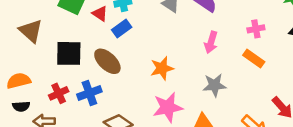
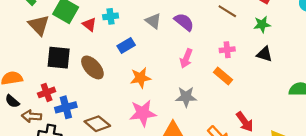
blue rectangle: (122, 29) -> (126, 45), moved
brown triangle: (31, 31) -> (39, 25), moved
blue cross: (89, 93) -> (66, 107), moved
black semicircle: (21, 106) -> (12, 101), turned 40

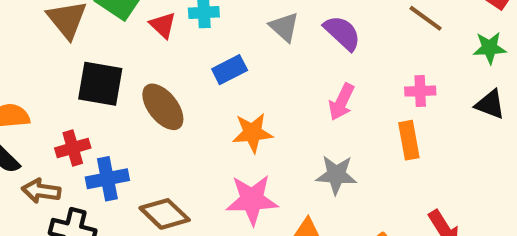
orange rectangle: (223, 76) -> (409, 140), turned 36

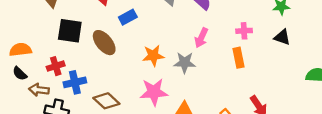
blue rectangle: (230, 70) -> (128, 17), moved
gray star: (336, 175) -> (185, 63), moved

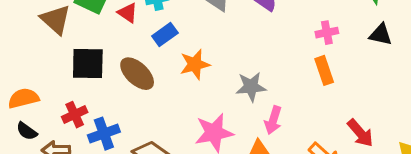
pink arrow: (201, 38) -> (273, 120), moved
orange star: (153, 56) -> (195, 64), moved

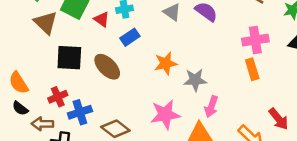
pink cross: (327, 33) -> (255, 40), size x1.5
orange star: (195, 64) -> (166, 63), moved
orange semicircle: (23, 98) -> (19, 83), turned -110

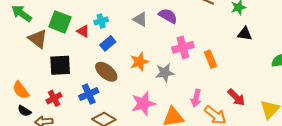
pink cross: (255, 40) -> (183, 47), moved
brown ellipse: (107, 67) -> (106, 72), moved
pink arrow: (211, 107) -> (196, 98), moved
blue cross: (80, 112) -> (89, 94), moved

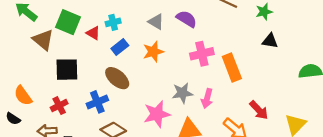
orange rectangle: (210, 59) -> (232, 67), size x1.4
orange star: (139, 62) -> (153, 52), moved
gray star: (165, 73) -> (182, 93), moved
pink arrow: (196, 98) -> (207, 98), moved
black semicircle: (24, 111) -> (13, 119), moved

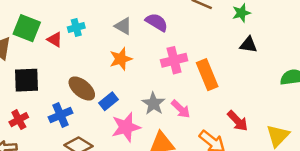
blue rectangle: (120, 47) -> (109, 101), moved
gray star: (182, 93) -> (153, 104), turned -30
pink arrow: (207, 98) -> (181, 109), turned -60

